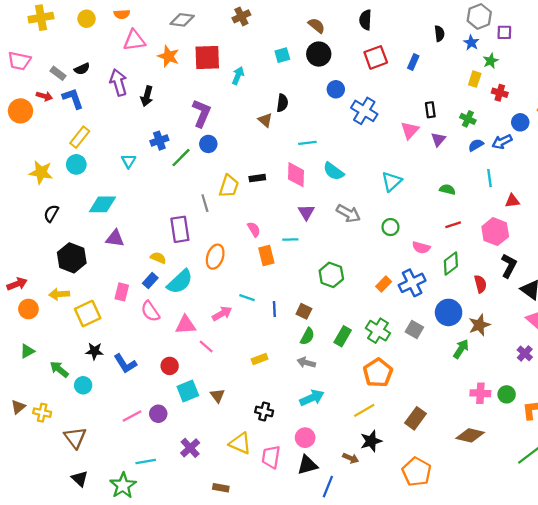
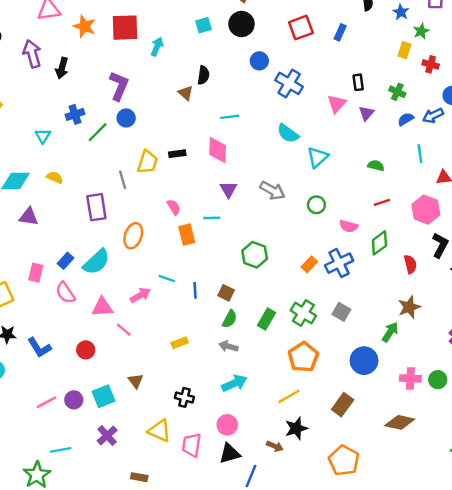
cyan semicircle: (334, 171) -> (288, 133), moved
yellow semicircle: (158, 258) -> (55, 177), moved
blue circle: (449, 312) -> (364, 361), moved
cyan square: (188, 391) -> (104, 396), moved

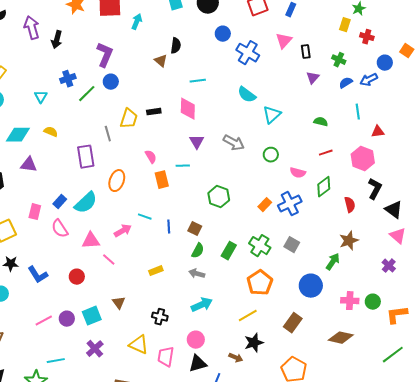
pink triangle: (337, 104) -> (284, 41), moved

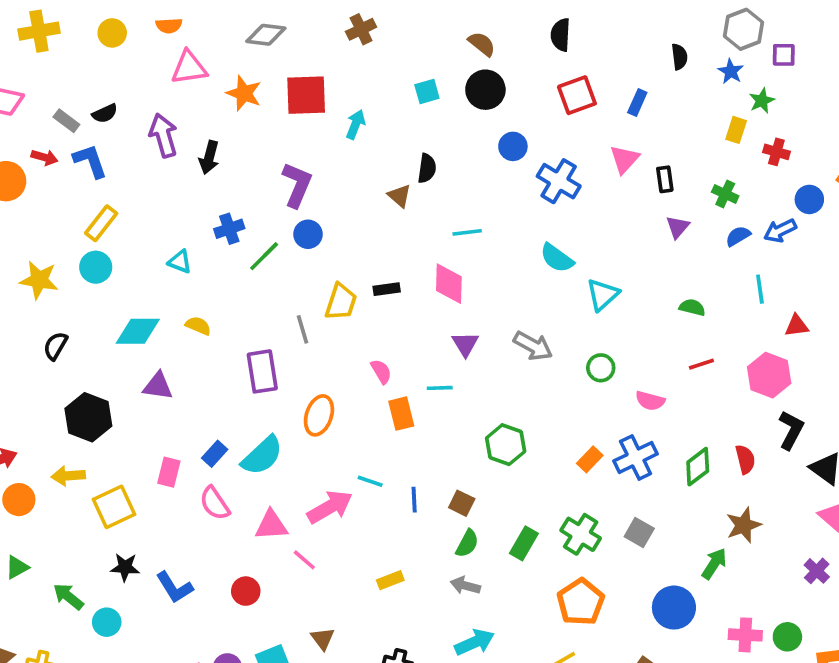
cyan triangle: (41, 97) -> (180, 262), turned -40
green diamond: (324, 187) -> (698, 467), moved
pink arrow: (123, 231) -> (330, 507), size x1.4

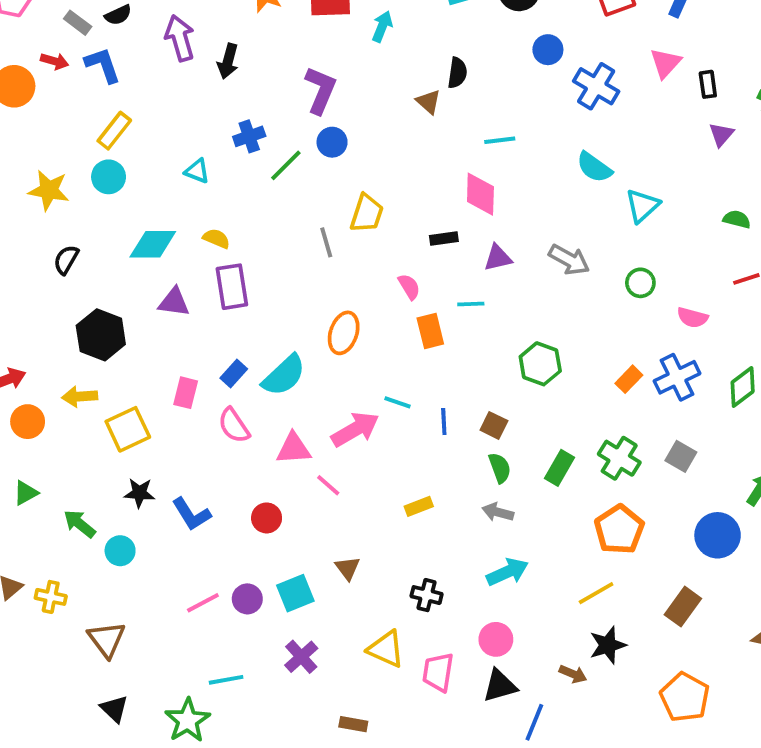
black rectangle: (387, 289) -> (444, 239), moved
purple triangle: (465, 344) -> (498, 258), turned 48
purple rectangle: (262, 371) -> (232, 287), moved
green semicircle: (467, 543) -> (500, 468), turned -48

